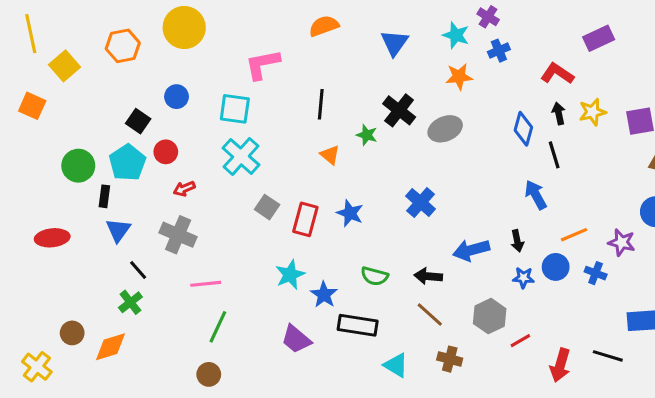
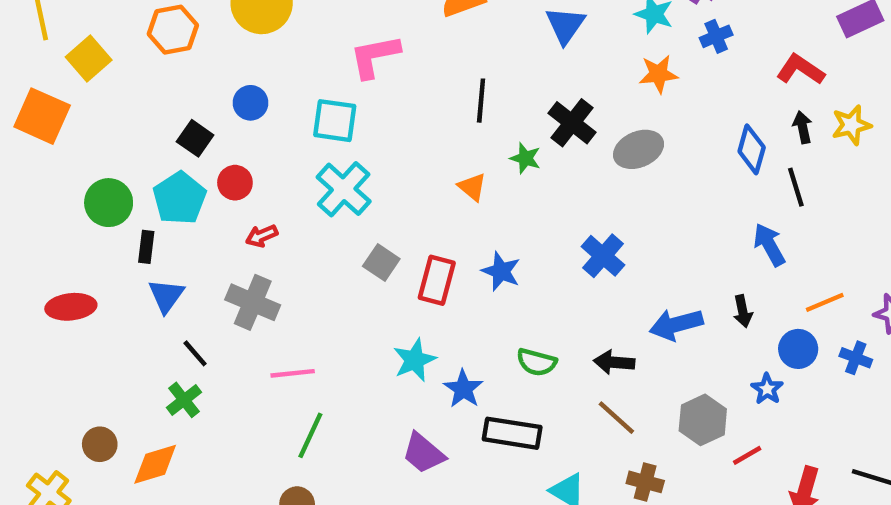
black line: (321, 104) -> (481, 101), moved
orange square: (32, 106) -> (42, 116), size x1.4
blue star: (523, 278) -> (767, 389), moved, turned 30

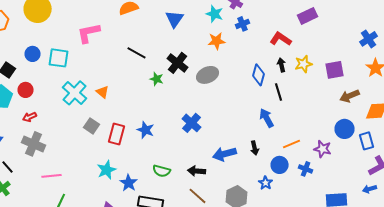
black line: (481, 101) -> (137, 53), turned -66
cyan square: (335, 121) -> (59, 58), moved
orange triangle: (472, 187) -> (103, 92), moved
red arrow: (262, 236) -> (30, 117), moved

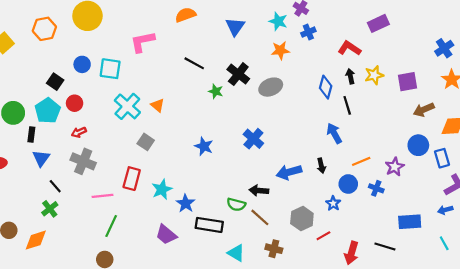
red rectangle: (117, 134) -> (132, 179), moved
purple star: (323, 149) -> (395, 167), turned 30
green semicircle: (162, 171) -> (236, 204), moved

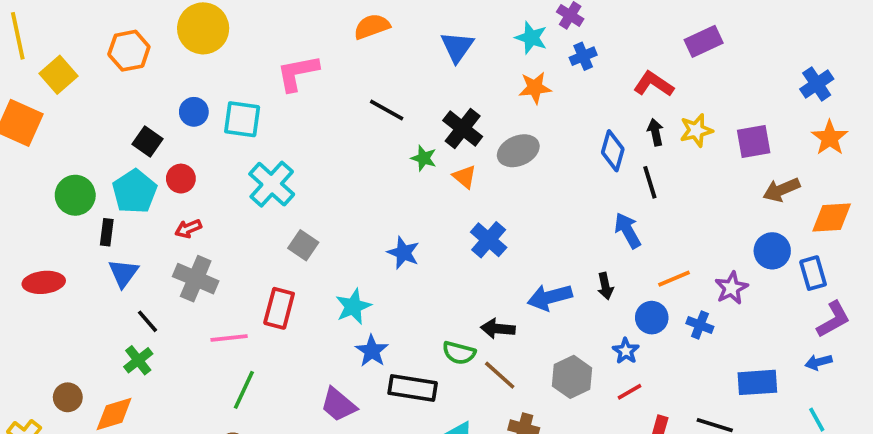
orange triangle: (158, 105) -> (464, 177), moved
cyan star: (162, 189) -> (353, 306), moved
red line: (323, 236) -> (629, 392), moved

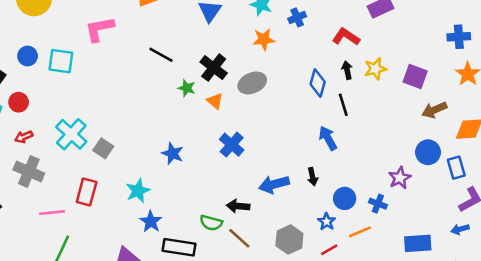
blue cross: (817, 84) -> (459, 37), turned 30
purple square: (754, 141) -> (415, 77), turned 30
cyan cross: (272, 184) -> (71, 134), moved
orange line: (674, 279) -> (360, 232), moved

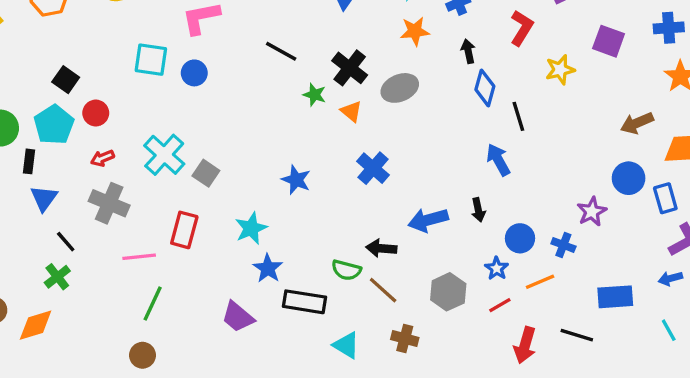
red L-shape: (346, 37) -> (522, 28), turned 88
blue circle: (28, 56) -> (194, 73), moved
black arrow: (347, 70) -> (468, 51), moved
purple square: (415, 77) -> (609, 41), moved

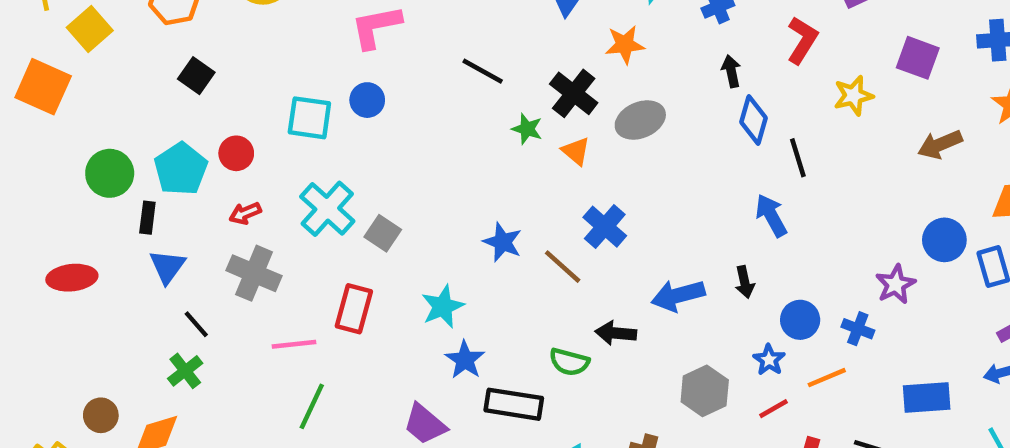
orange star: (415, 31) -> (625, 45), moved
cyan square: (151, 60) -> (309, 118), moved
black square: (66, 80) -> (196, 76), moved
brown arrow: (637, 123) -> (940, 144), moved
brown line: (383, 290) -> (563, 267), moved

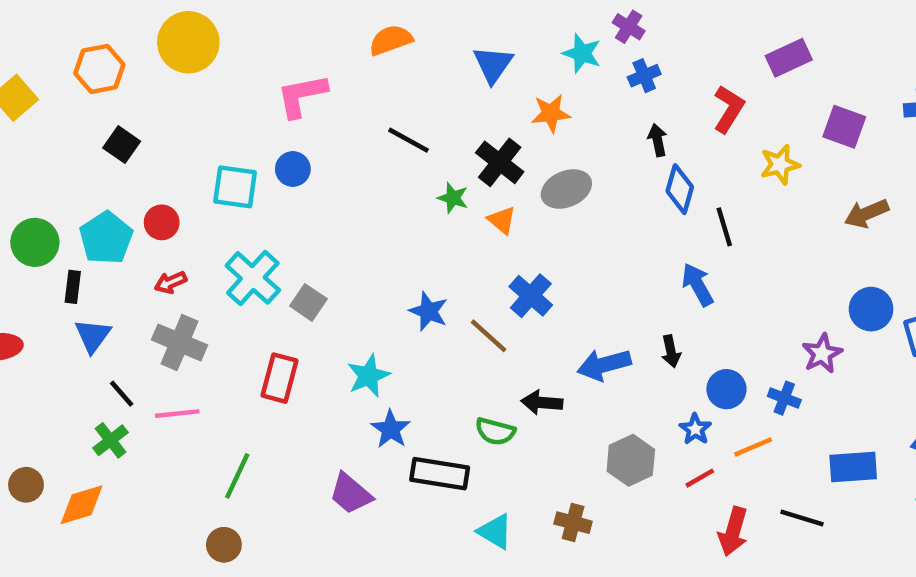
pink line: (294, 344) -> (177, 414), moved

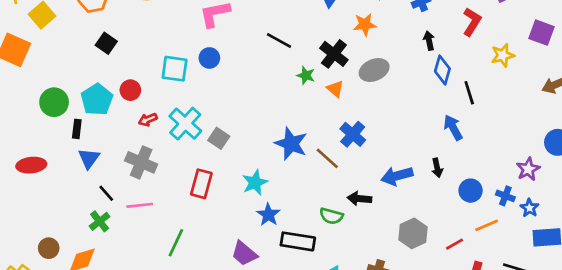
red arrow: (171, 282) -> (148, 120), moved
blue star: (428, 311) -> (291, 144), size x1.4
blue star: (695, 429) -> (529, 208), moved

